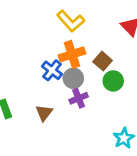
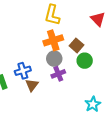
yellow L-shape: (71, 21) -> (52, 15), turned 55
blue cross: (52, 70) -> (23, 71), moved, turned 35

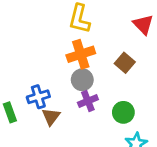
brown square: (77, 45) -> (125, 63), moved
green circle: (85, 61) -> (123, 112), moved

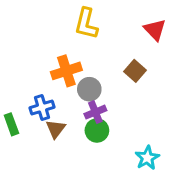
orange cross: (81, 54) -> (66, 71), moved
green circle: (123, 112) -> (97, 130), moved

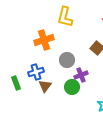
orange cross: (66, 71) -> (44, 40), moved
purple cross: (95, 112) -> (81, 75), moved

